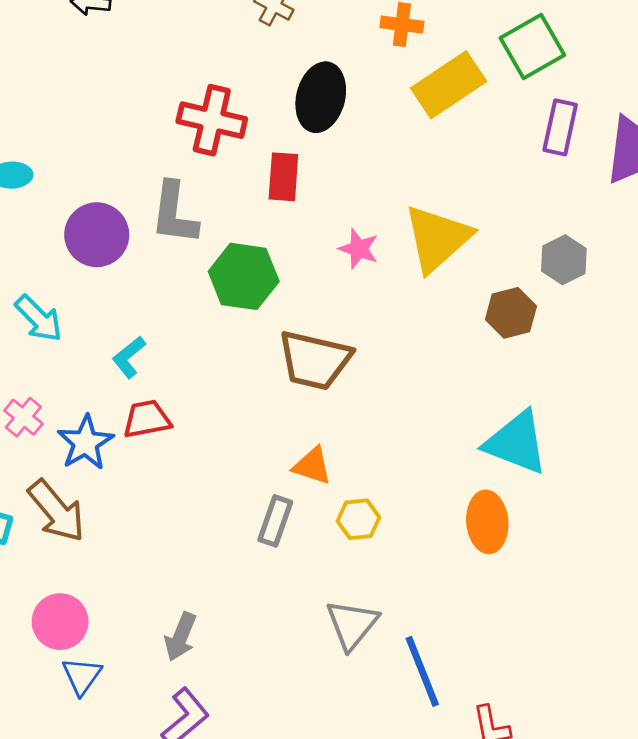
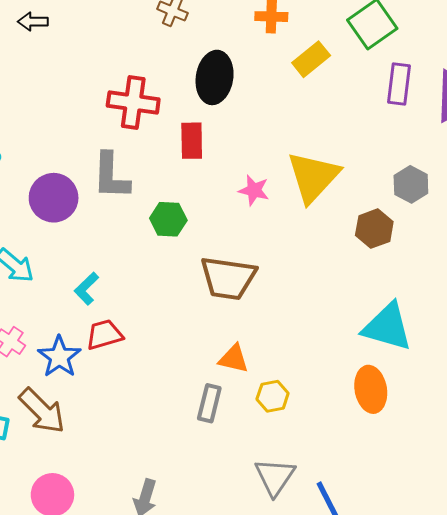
yellow rectangle: (449, 85) -> (311, 59), size x0.7
green hexagon: (244, 276) -> (168, 219), size x0.7

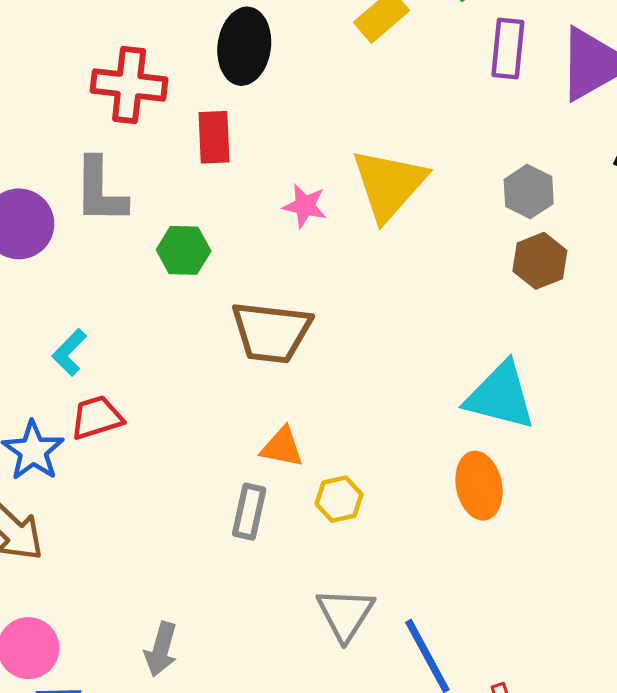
brown hexagon: (374, 229) -> (540, 261), moved

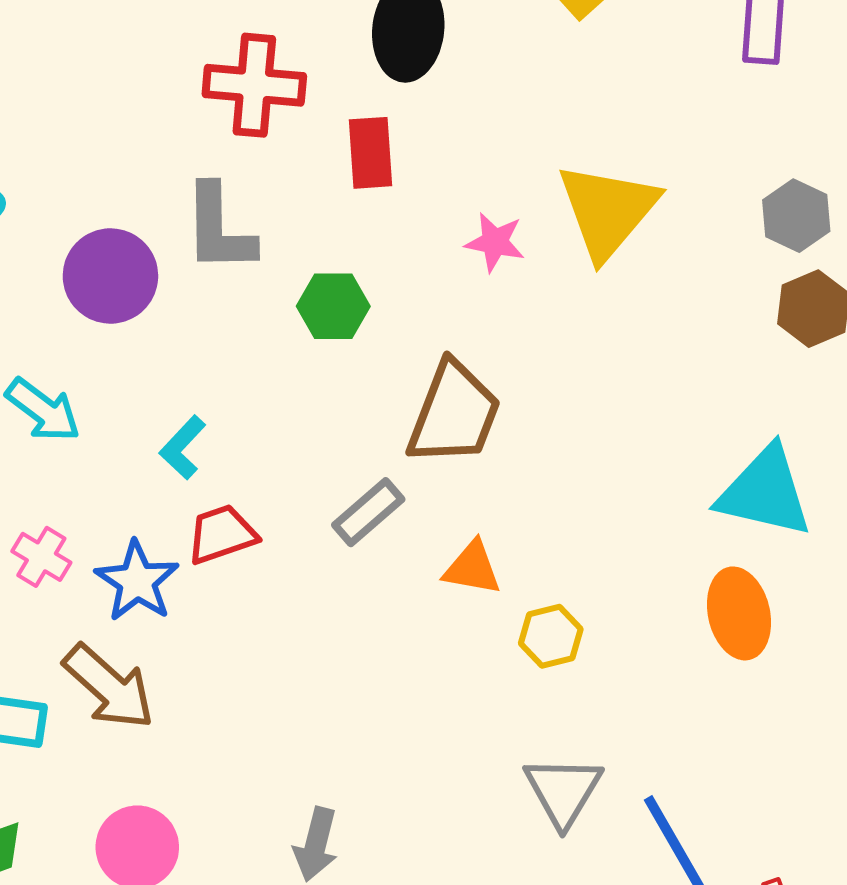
brown trapezoid: (271, 332) -> (454, 414), turned -74
gray rectangle: (249, 512) -> (368, 512), moved, turned 38

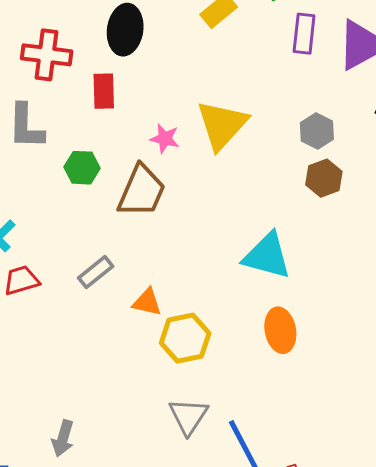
brown trapezoid: (454, 414) -> (141, 191), moved
cyan triangle: (765, 492) -> (267, 256), moved
yellow hexagon: (551, 636) -> (185, 338), size x1.6

